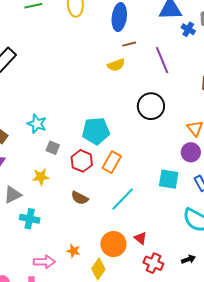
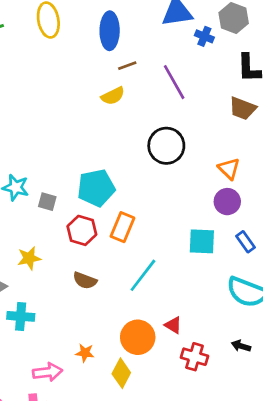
gray square: (53, 148) -> (47, 202), moved
black arrow: (188, 259) -> (241, 346), turned -136

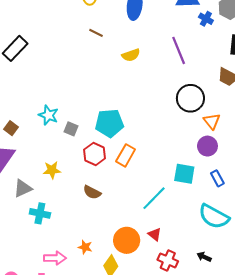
brown line: (127, 66) -> (96, 33), moved, turned 40
black circle: (166, 146) -> (190, 98), moved
cyan line: (143, 275) -> (154, 198), moved

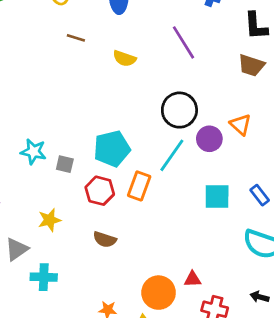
yellow semicircle: (131, 55) -> (125, 58), turned 48
black circle: (190, 98) -> (179, 110), moved
purple circle: (207, 146) -> (209, 139), moved
cyan line: (154, 198) -> (172, 155), moved
red triangle: (155, 234) -> (193, 279), turned -32

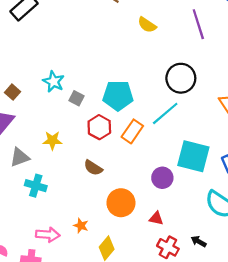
purple circle: (209, 139) -> (162, 178), moved
cyan square: (217, 196) -> (193, 156), size x1.4
orange circle: (159, 293) -> (121, 203), moved
black arrow: (260, 297) -> (199, 241), moved

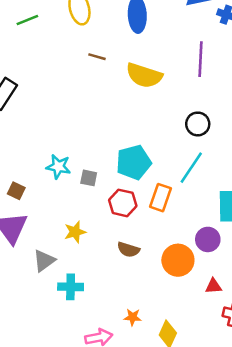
purple line: (198, 24) -> (200, 59), turned 36
yellow semicircle: (147, 25) -> (144, 75), size x1.6
black circle: (181, 78) -> (198, 124), size x0.7
orange circle: (121, 203) -> (178, 260), moved

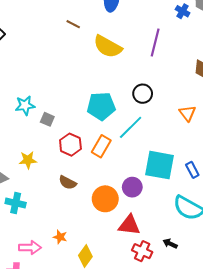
cyan pentagon: (134, 162) -> (101, 106), moved
cyan star: (58, 167) -> (25, 105), turned -30
red triangle: (213, 286) -> (129, 225), size x1.6

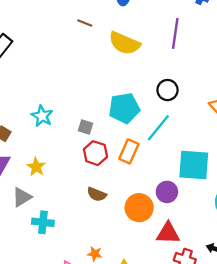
cyan star: (25, 105) -> (42, 116), turned -30
gray square: (47, 119) -> (85, 127), moved
yellow star: (28, 160) -> (36, 167), moved, turned -30

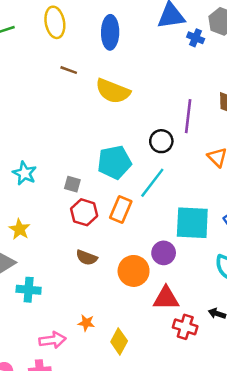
purple line: (175, 33) -> (188, 116), moved

